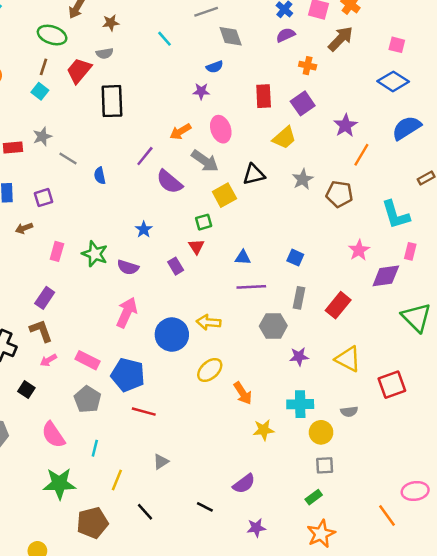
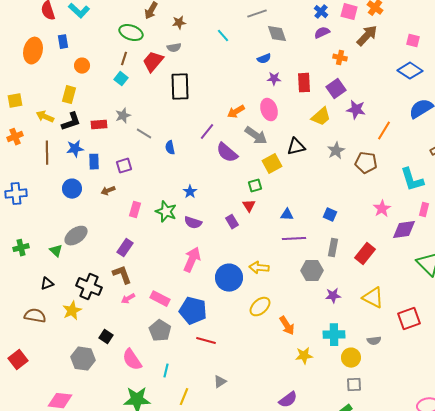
purple star: (201, 91) -> (274, 79), moved
purple star: (345, 125) -> (356, 110), moved, turned -30
blue star: (144, 229) -> (190, 192), moved
black square: (26, 390) -> (106, 337), moved

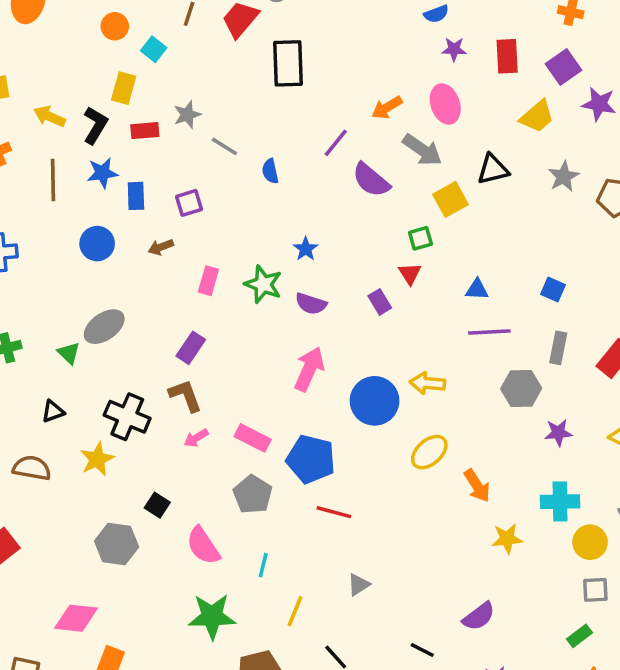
cyan square: (121, 79) -> (154, 49), moved
yellow rectangle: (69, 95) -> (124, 88), moved
black L-shape: (71, 122) -> (95, 125), turned -40

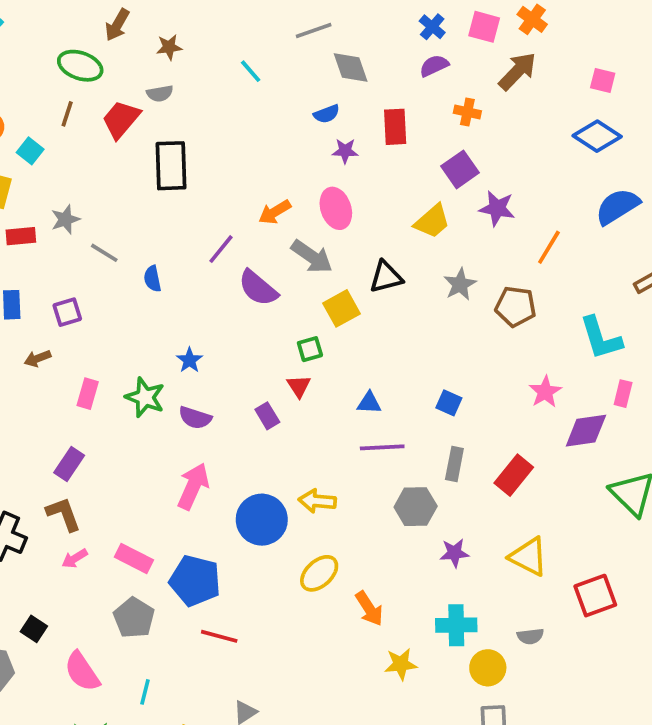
red rectangle: (507, 56) -> (395, 127), moved

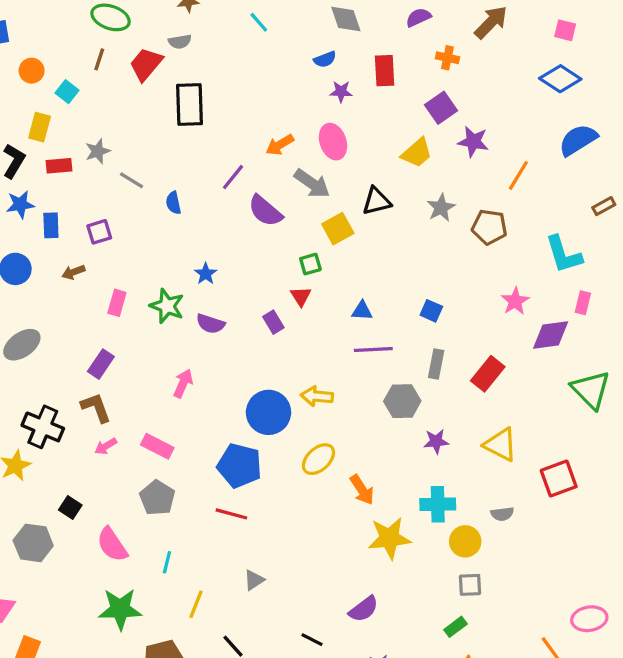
pink arrow: (193, 486) -> (183, 383), moved, size x0.7
blue pentagon: (195, 581) -> (239, 466), moved
yellow star: (401, 664) -> (389, 538), size x1.5

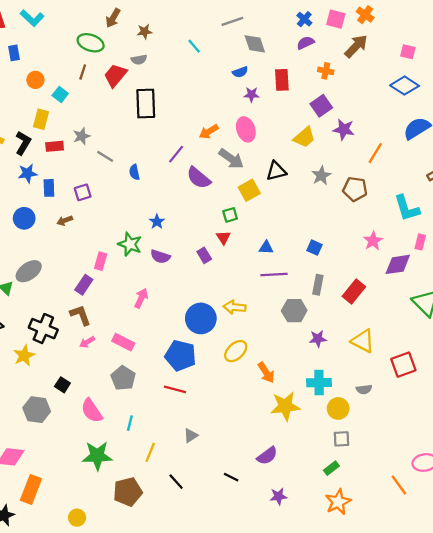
pink rectangle: (117, 303) -> (101, 261), moved

